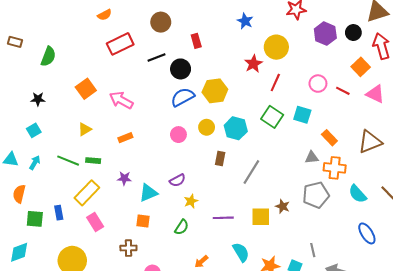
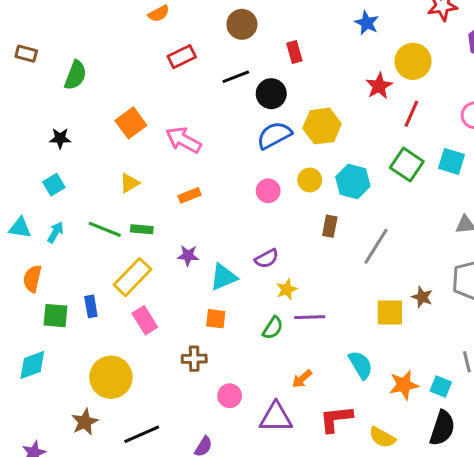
red rectangle: (120, 44) -> (182, 57), size x0.7
purple line: (223, 218) -> (310, 317), moved

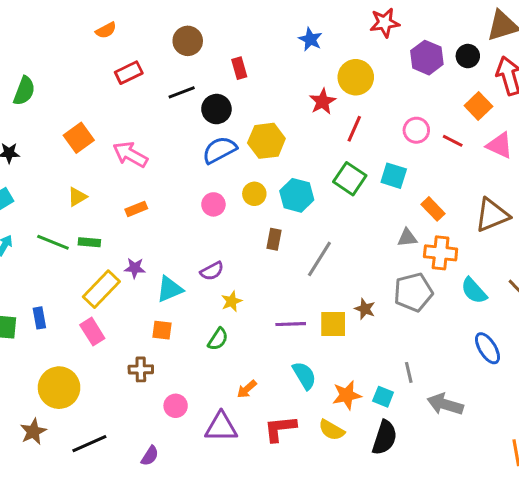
yellow rectangle: (133, 277) -> (101, 289), moved
purple line: (310, 317) -> (291, 324), moved
yellow semicircle: (382, 437) -> (332, 430), moved

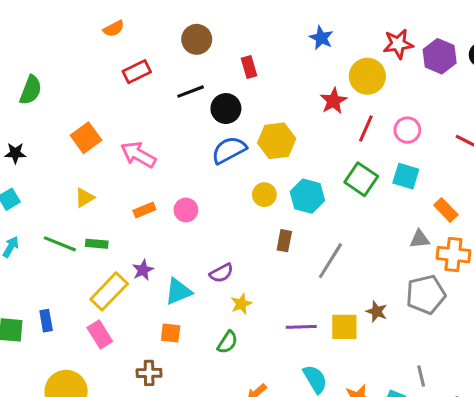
red star: (385, 23) -> (398, 44), moved
pink circle: (416, 130) -> (407, 130), moved
pink circle: (213, 204) -> (186, 210), moved
purple star: (135, 268) -> (143, 270), turned -30

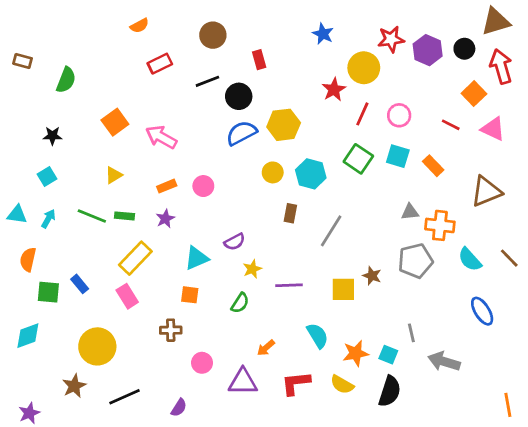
orange rectangle: (446, 210) -> (433, 166), moved
purple star: (143, 270) -> (165, 219), moved
blue rectangle: (46, 321) -> (80, 284), turned -30
purple line: (301, 327) -> (289, 285), moved

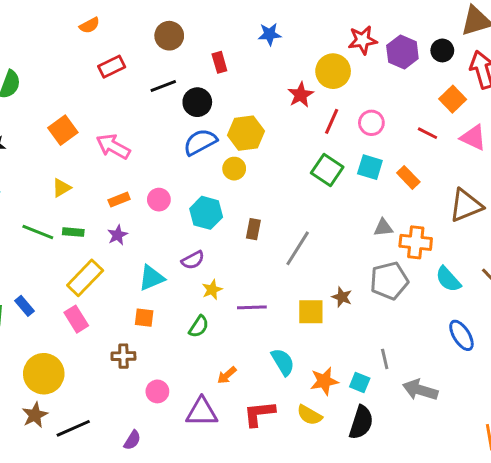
blue star: (323, 34) -> (270, 34), moved, turned -30
yellow circle: (273, 172) -> (234, 169), moved
cyan hexagon: (311, 174) -> (206, 213), moved
brown star: (74, 386) -> (35, 415), moved

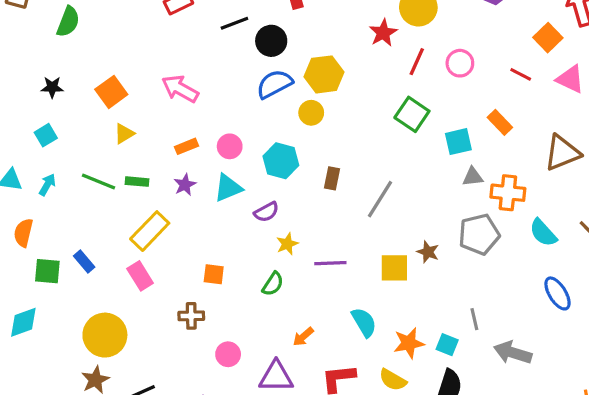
orange square: (63, 130) -> (111, 92), moved
cyan square: (370, 167) -> (458, 142), moved, turned -30
cyan triangle: (152, 278) -> (228, 188), moved

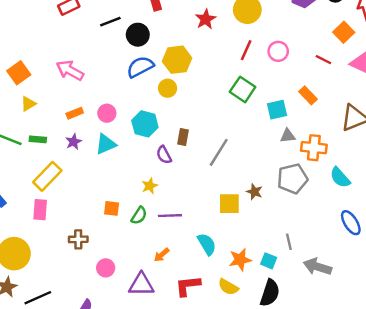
red star: (383, 33) -> (206, 19), moved
purple semicircle: (266, 212) -> (164, 155), moved, turned 90
purple line: (330, 263) -> (170, 216), moved
orange square: (214, 274) -> (112, 208), moved
pink rectangle: (140, 276) -> (40, 210), turned 36

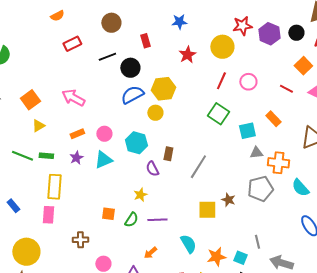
yellow rectangle: (47, 176) -> (54, 187), turned -40

